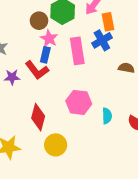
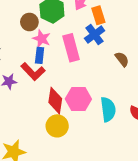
brown semicircle: (126, 68) -> (122, 59), turned 49
cyan semicircle: (107, 116) -> (108, 109), size x1.5
red diamond: (38, 117) -> (55, 101), moved
yellow circle: (56, 145) -> (57, 126), moved

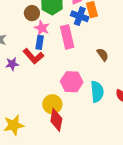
blue cross: (95, 35) -> (80, 16), moved, turned -36
brown semicircle: (122, 59) -> (103, 55), moved
red diamond: (55, 101) -> (56, 120), moved

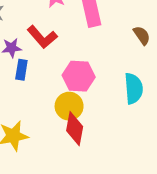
blue rectangle: (40, 42) -> (21, 70), moved
pink hexagon: (72, 82) -> (79, 76), moved

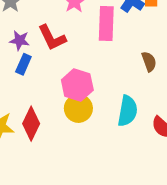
yellow circle: (69, 106) -> (78, 108), moved
red diamond: (75, 129) -> (31, 124), moved

